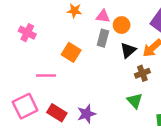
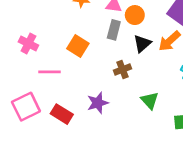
pink cross: (27, 33) -> (28, 44), moved
brown cross: (142, 73) -> (122, 69), moved
purple star: (86, 114) -> (98, 103), moved

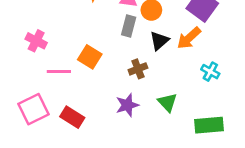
orange square: (78, 46) -> (90, 57), moved
purple star: (98, 103) -> (127, 105), moved

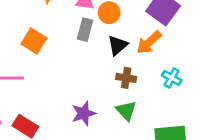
orange square: (90, 57) -> (34, 41), moved
brown cross: (138, 69) -> (126, 78), moved, turned 30

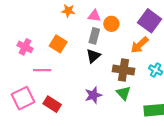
black triangle: (118, 45) -> (93, 56), moved
brown cross: (126, 78) -> (123, 70), size x1.5

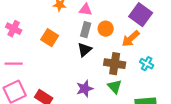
orange circle: (111, 24) -> (106, 29), moved
pink cross: (25, 47) -> (14, 29), moved
pink line: (42, 70) -> (14, 64), moved

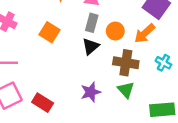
orange circle: (106, 29) -> (115, 31), moved

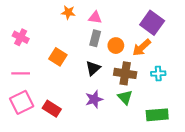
orange square: (50, 32) -> (58, 57), moved
black triangle: (91, 46) -> (93, 68), moved
cyan cross: (163, 63) -> (158, 73), turned -32

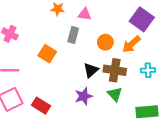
gray rectangle: (95, 38) -> (73, 35), moved
black triangle: (93, 68) -> (91, 70), moved

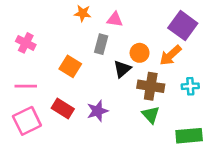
black triangle: (91, 70) -> (122, 69), moved
purple star: (84, 96) -> (97, 111), moved
red rectangle: (41, 106) -> (63, 108), moved

